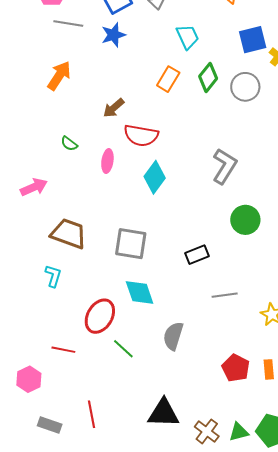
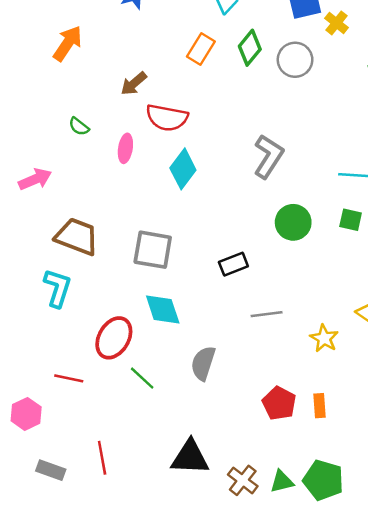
cyan L-shape: (53, 276) -> (57, 288), size x1.4

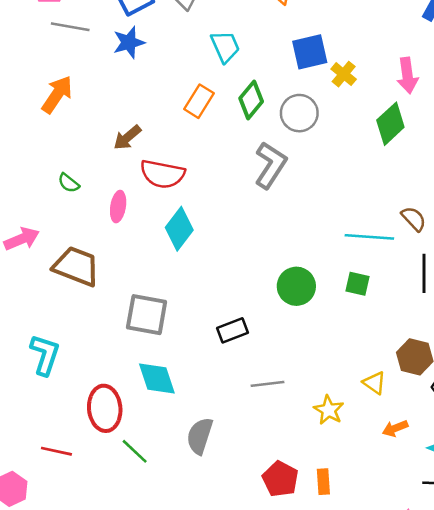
gray L-shape: (268, 156) -> (271, 165), moved
brown trapezoid: (77, 237) -> (76, 266), moved
red ellipse: (114, 338) -> (105, 408), turned -36

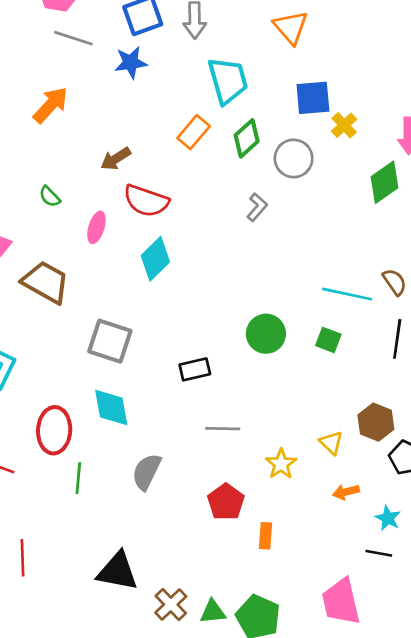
cyan trapezoid: (225, 47) -> (228, 80), size x1.4
gray L-shape: (271, 165) -> (257, 207), size x0.6
green line: (135, 451) -> (78, 478), turned 44
red pentagon: (280, 479) -> (226, 502), moved

